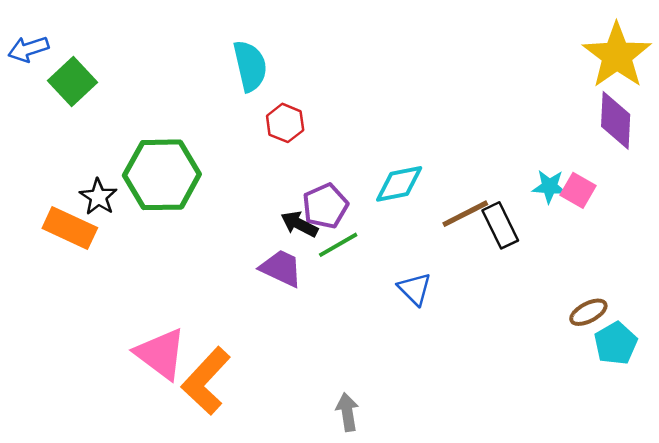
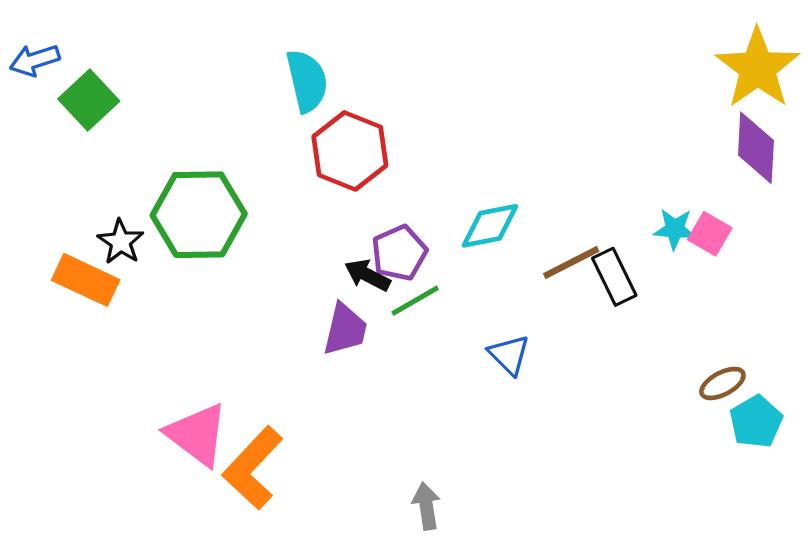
red hexagon: (285, 123) -> (350, 151), size x1.6
purple trapezoid: (281, 268) -> (345, 329), turned 78

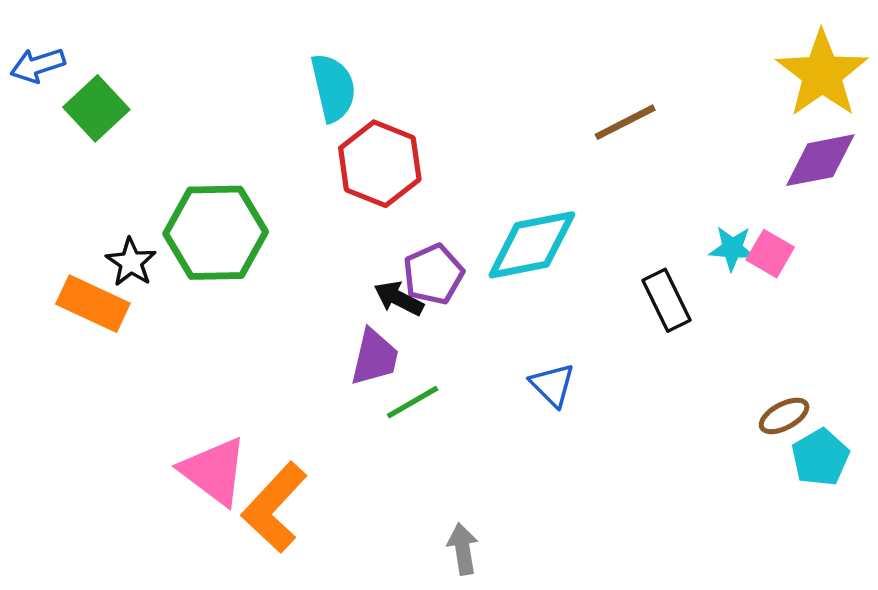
purple diamond: (756, 148) -> (820, 160), turned 76
cyan diamond: (490, 226) -> (532, 245), size x1.4
brown line: (571, 262) -> (625, 122), moved
green line: (415, 301) -> (413, 402), moved

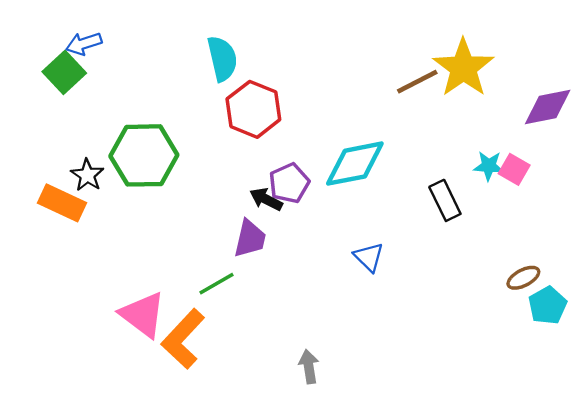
blue arrow: (38, 65) -> (84, 44), moved
yellow star: (822, 74) -> (463, 68), moved
green line: (413, 402) -> (217, 284), moved

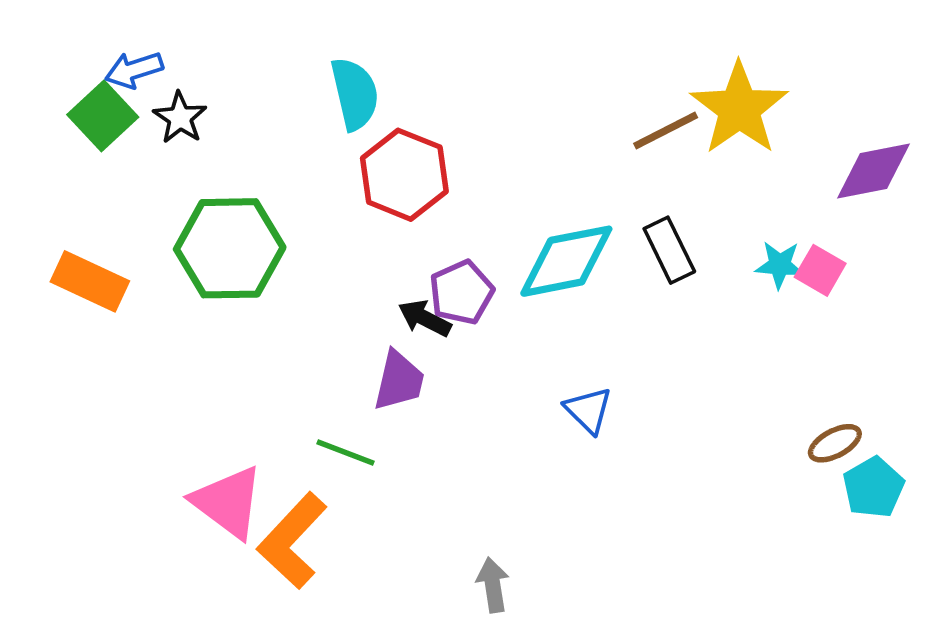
black star: (87, 175) -> (180, 118), moved
black rectangle: (445, 200) -> (669, 250), moved
orange rectangle: (62, 203) -> (90, 281), moved
green line: (217, 284) -> (346, 452), turned 51

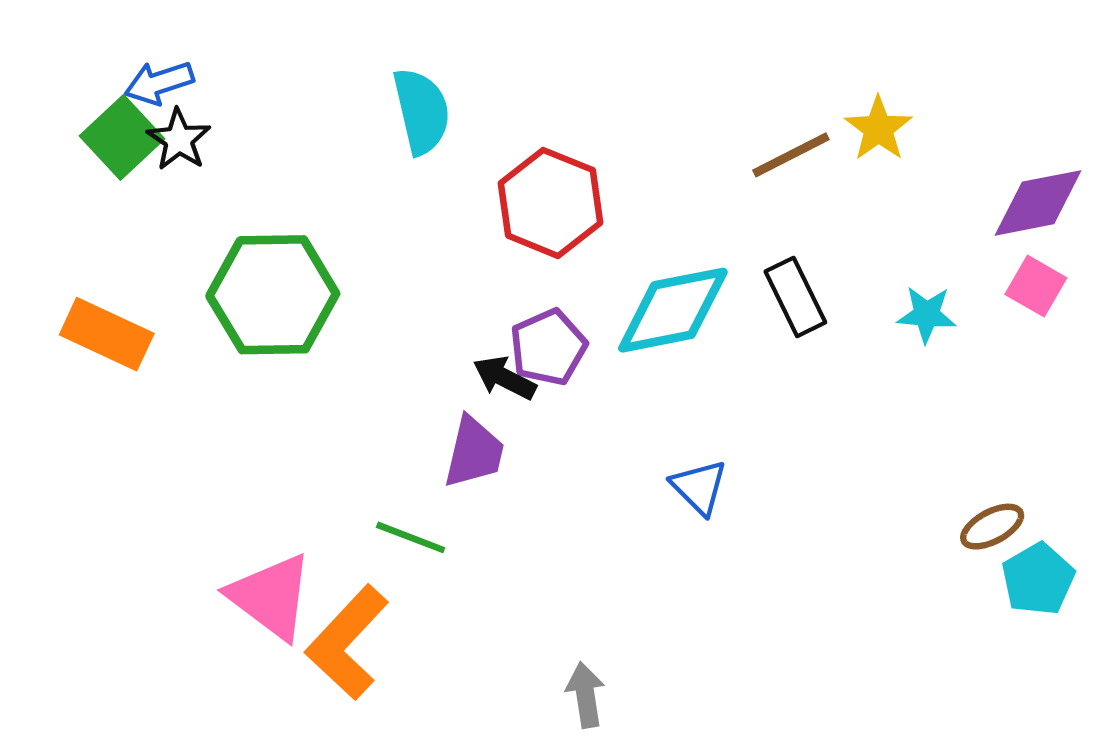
yellow star: (739, 108) -> (878, 129), size x0.6
black star: (180, 118) -> (179, 140), moved
red hexagon: (404, 175) -> (550, 203), moved
pink square: (820, 270) -> (1036, 286), moved

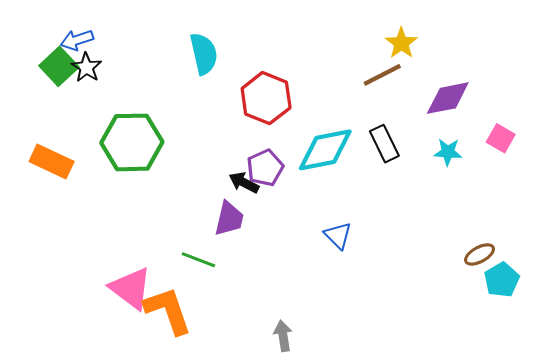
yellow star: (878, 129) -> (401, 43), moved
purple diamond: (1038, 203) -> (448, 98), moved
orange L-shape: (347, 642) -> (168, 310), turned 118

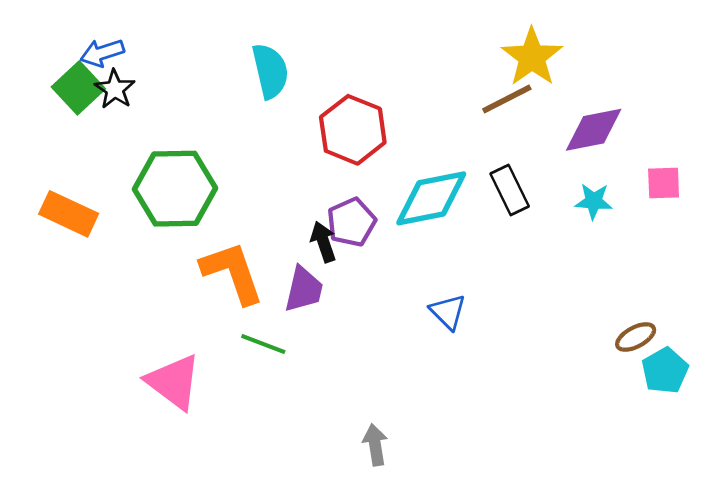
yellow star: (401, 43) -> (532, 57), size x1.4
pink square: (501, 138) -> (664, 183), turned -32
black arrow: (244, 183) -> (323, 242), turned 44
orange L-shape: (168, 310) -> (232, 273), moved

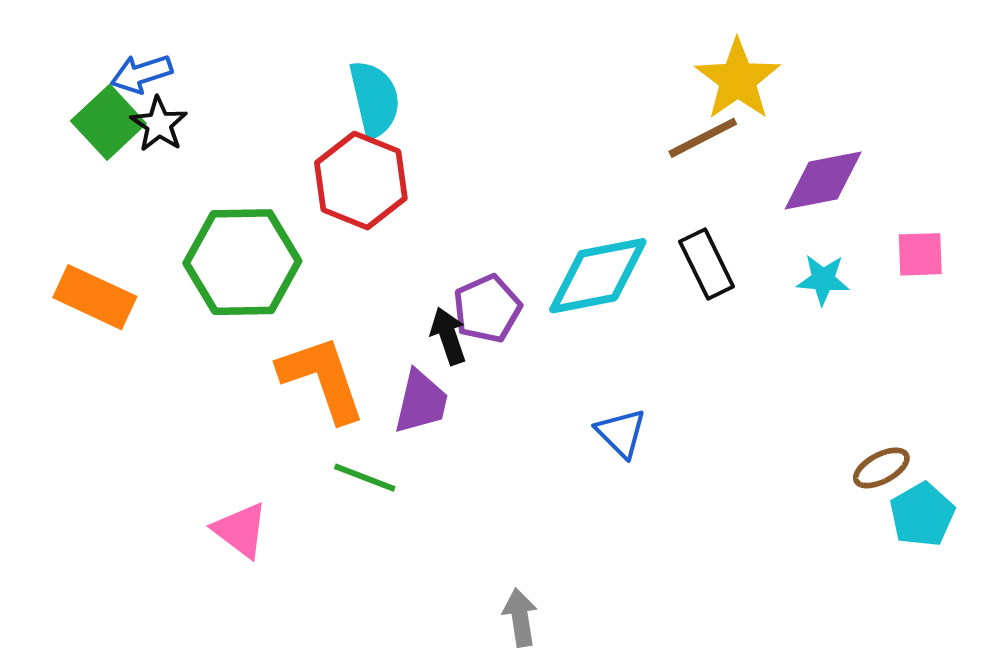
red hexagon: (353, 130) -> (361, 181), moved
pink triangle: (174, 382) -> (240, 530), size x0.7

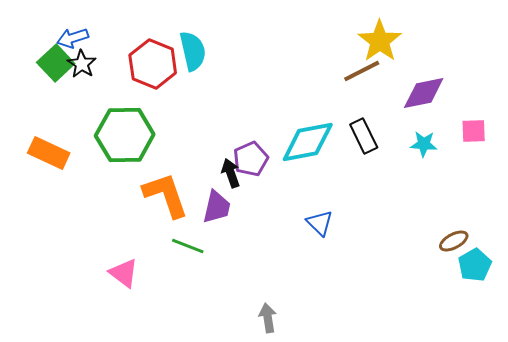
red hexagon: (361, 181) -> (153, 64), moved

